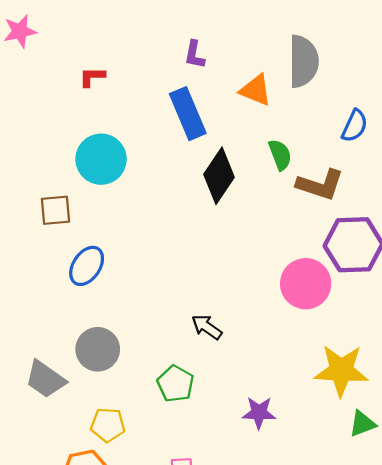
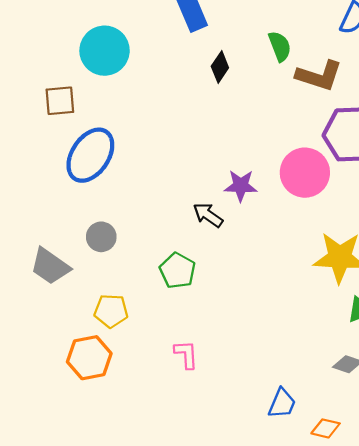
black diamond: (219, 176) -> (220, 67), size x0.6
blue ellipse: (87, 266) -> (90, 155), size x1.4
gray circle: (98, 349) -> (101, 237), size x0.7
purple star: (259, 413) -> (241, 186), moved

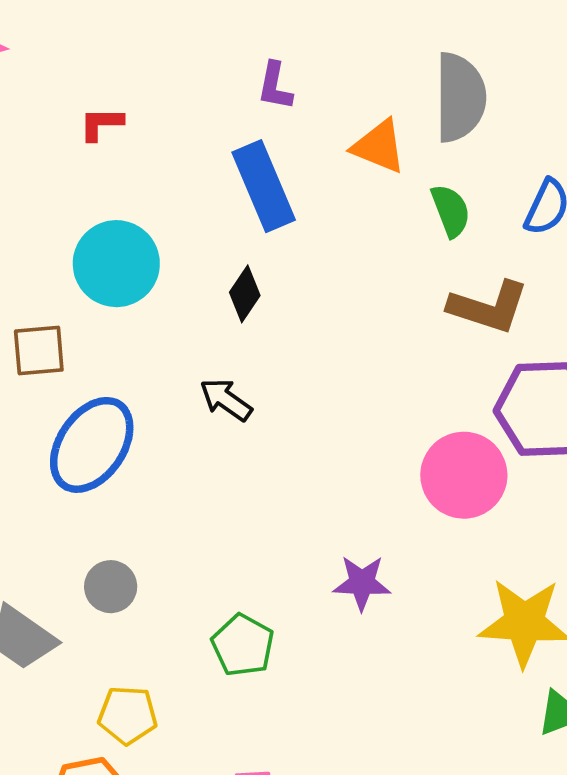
green semicircle: (280, 46) -> (451, 211), moved
black diamond: (220, 67) -> (245, 294), moved
purple star: (241, 186) -> (362, 583), moved
black arrow: (208, 215) -> (226, 400), moved

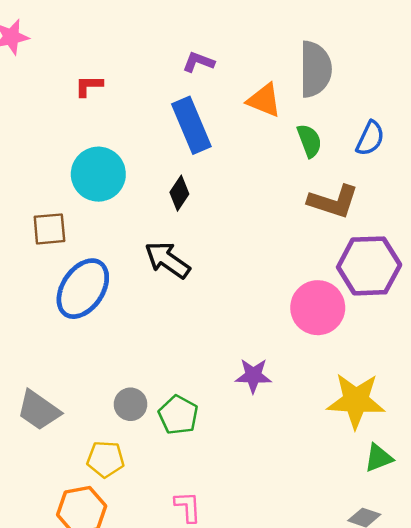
purple L-shape: (275, 86) -> (198, 62), turned 100
black arrow: (226, 400) -> (167, 260), size x1.4
gray circle: (111, 587) -> (131, 404), moved

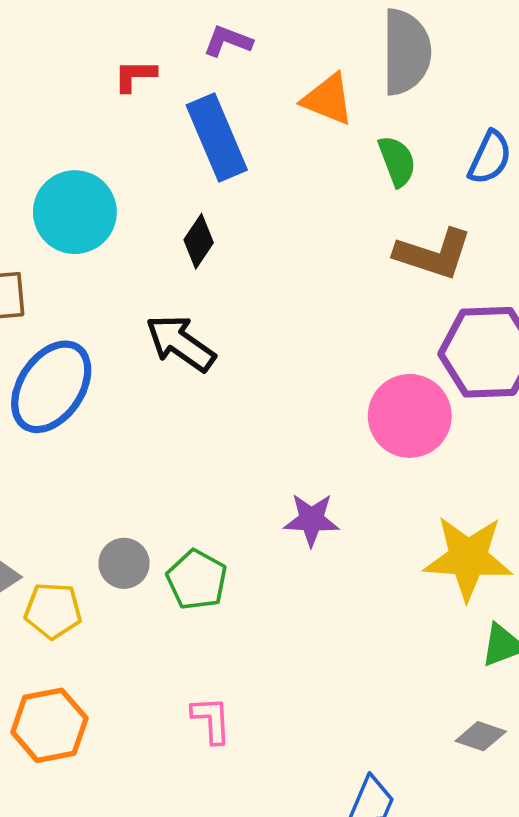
red L-shape: (89, 86) -> (135, 76), moved
yellow pentagon: (105, 459) -> (53, 611), moved

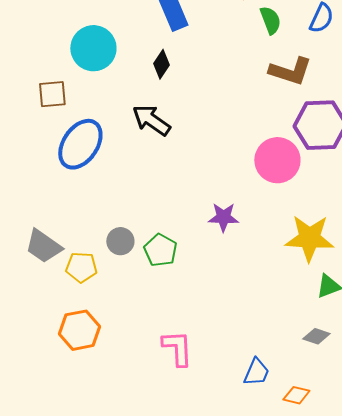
pink L-shape: (211, 720) -> (177, 348), moved, size x1.4

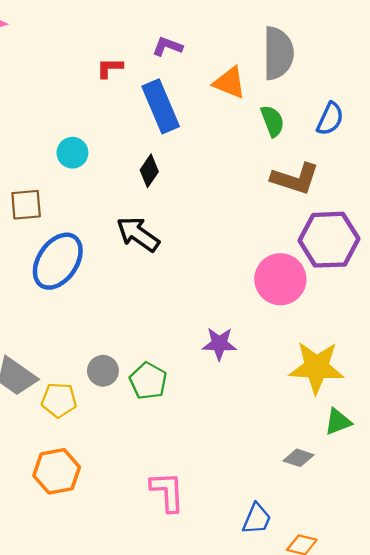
cyan circle: (93, 48) -> (72, 153), size x0.6
gray diamond: (316, 336) -> (298, 458), moved

